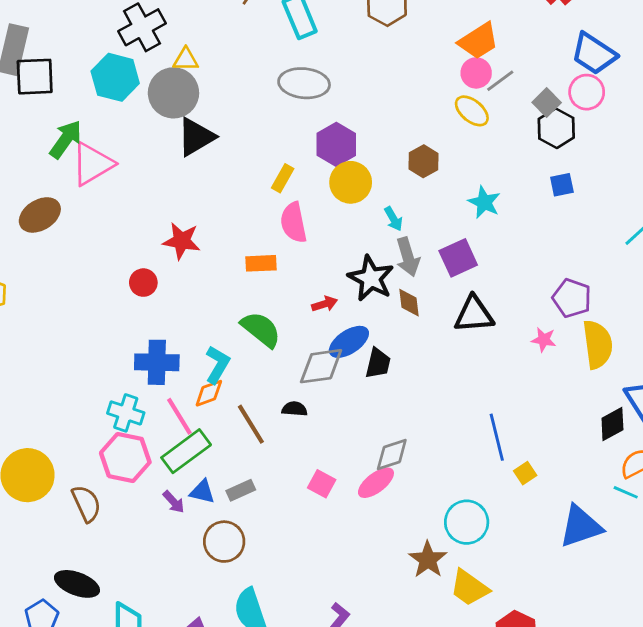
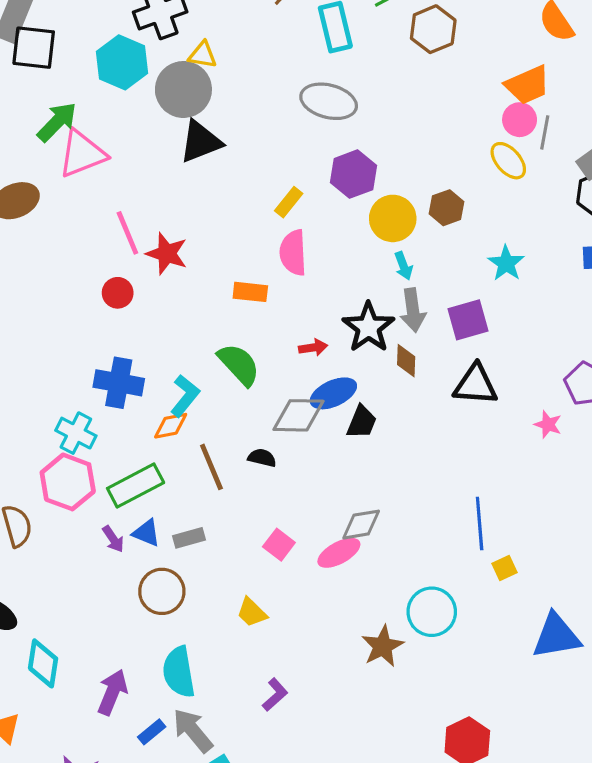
gray line: (500, 81) -> (545, 132), turned -52
yellow circle: (351, 182) -> (393, 218), moved
pink line: (179, 416) -> (127, 233), moved
yellow trapezoid: (469, 588) -> (252, 612), moved, size x0.7

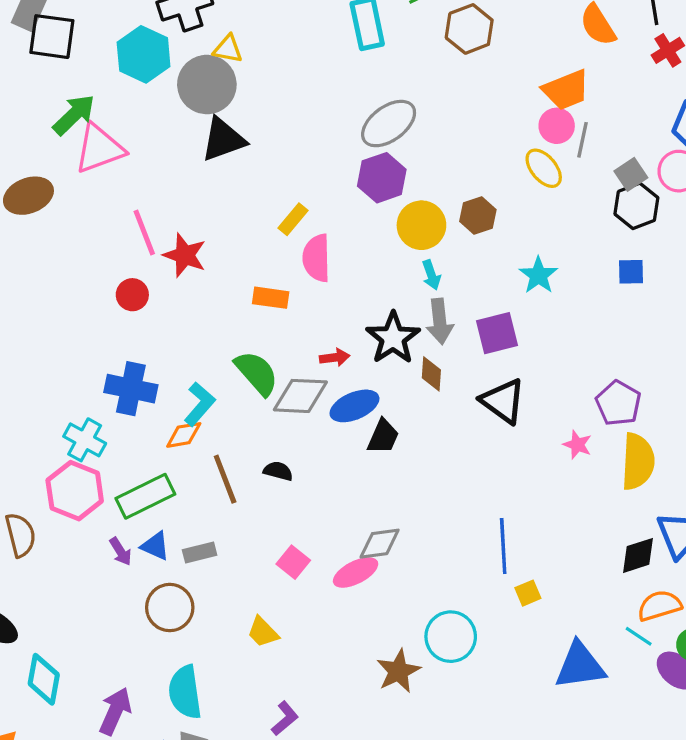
gray ellipse: (329, 101) -> (389, 124), moved, turned -52
yellow rectangle: (289, 202) -> (293, 219), moved
black triangle: (476, 385) -> (503, 401), turned 30
gray diamond: (299, 415) -> (300, 396), moved

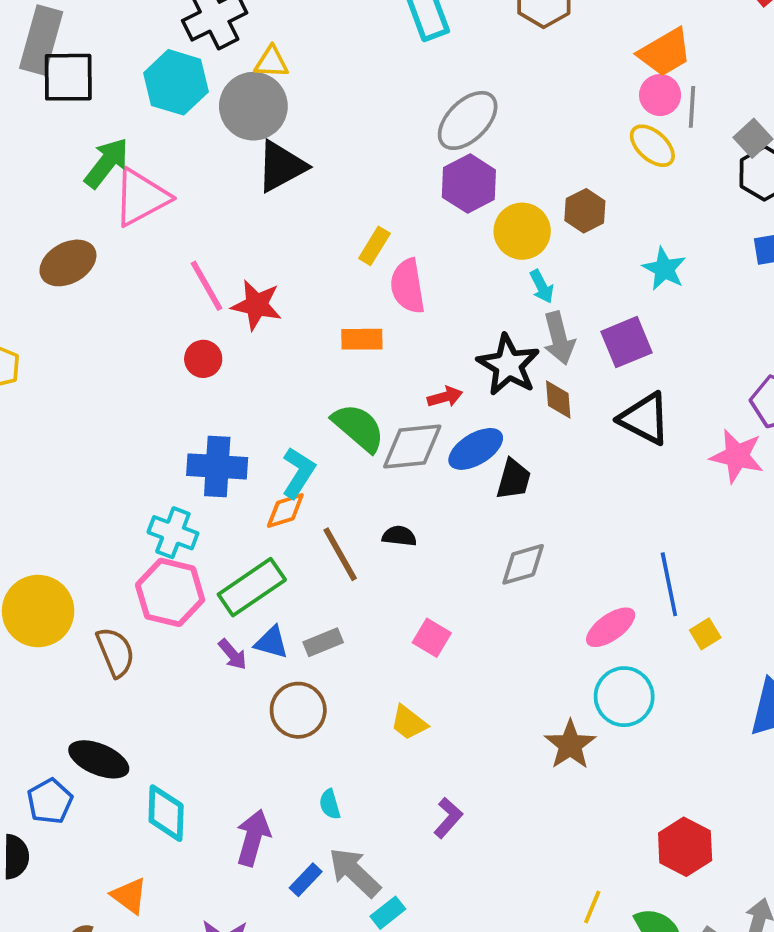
pink star: (577, 445) -> (737, 456), size x1.6
gray diamond: (380, 544) -> (523, 564), moved
pink ellipse: (356, 572) -> (611, 627), moved
cyan semicircle: (185, 692) -> (330, 804), size x0.5

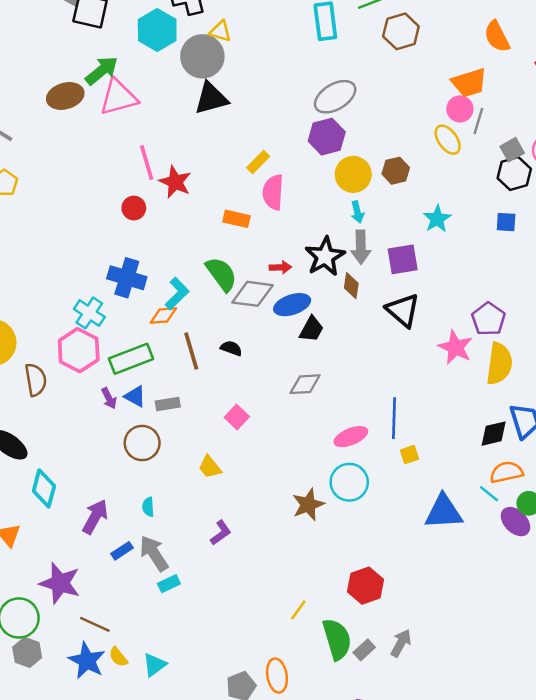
brown ellipse: (68, 263) -> (65, 96), moved

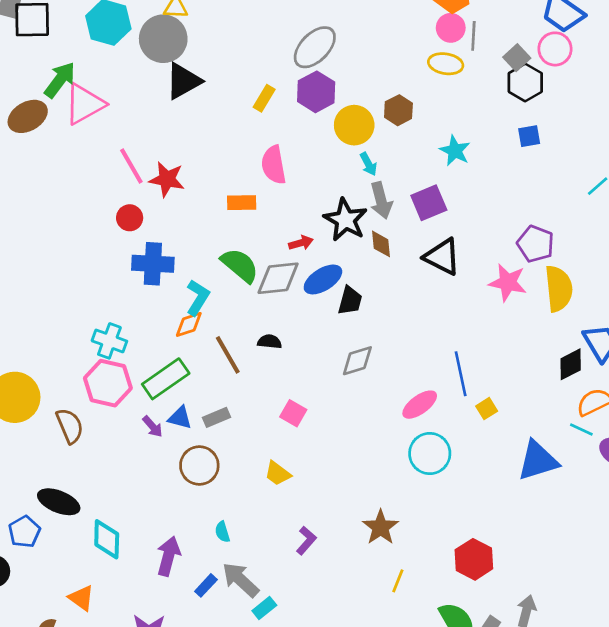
yellow ellipse: (448, 140) -> (446, 64), turned -32
yellow rectangle: (258, 162) -> (264, 98), moved
blue cross: (127, 278) -> (153, 264), moved
brown star: (308, 505) -> (381, 527), moved
yellow line: (298, 610) -> (398, 581), moved

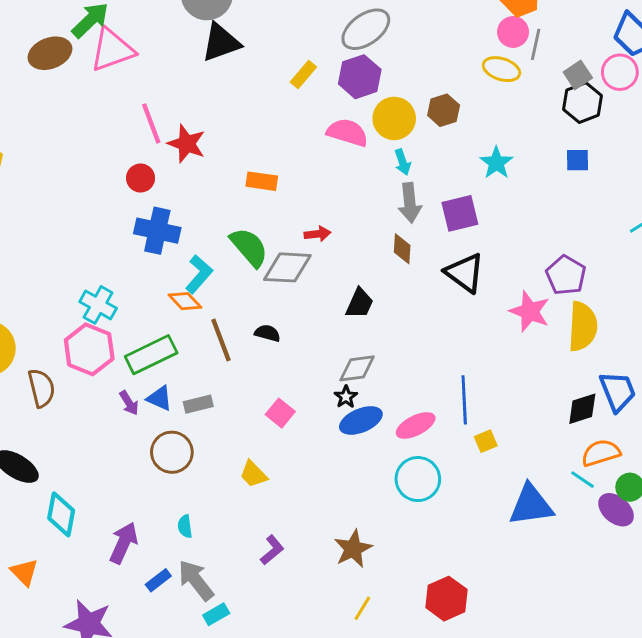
pink semicircle: (274, 165) -> (347, 133), moved, turned 108
black star: (345, 220) -> (346, 397), moved, size x0.5
blue ellipse: (323, 279) -> (361, 420), moved
orange diamond: (189, 324) -> (185, 301), turned 56

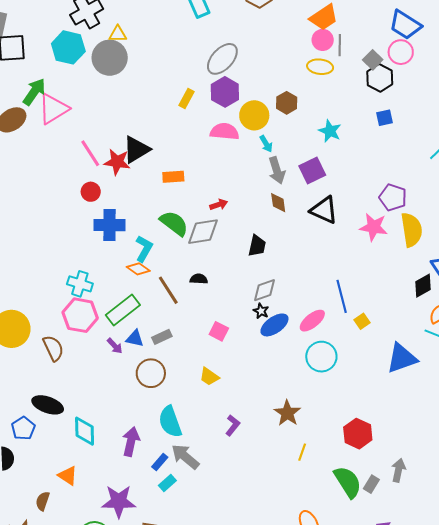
black triangle: (221, 42) -> (136, 150), moved
cyan semicircle: (185, 526) -> (170, 422), size x2.0
cyan rectangle: (216, 614) -> (167, 483), moved

